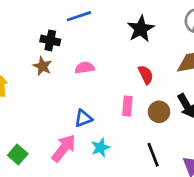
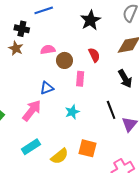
brown circle: (159, 112) -> (64, 60), moved
cyan star: (100, 148) -> (72, 112), moved
black line: (153, 155) -> (111, 110), moved

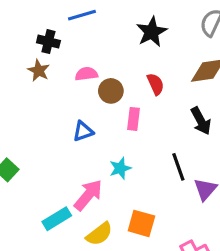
pink arrow: (32, 110) -> (88, 195), moved

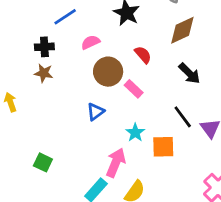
pink semicircle: (86, 74) -> (91, 42), moved
brown circle: (111, 91) -> (108, 72), size x1.4
pink rectangle: (133, 119) -> (134, 89), turned -36
orange square: (141, 223) -> (163, 147), moved

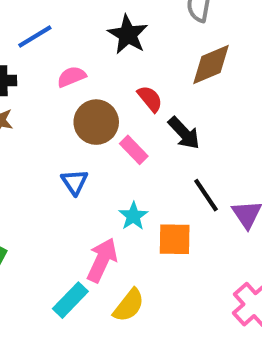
black arrow: (189, 73) -> (184, 133), moved
blue triangle: (95, 112) -> (75, 182), turned -30

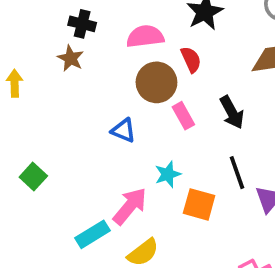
pink semicircle: (72, 77) -> (145, 36), size x1.4
red semicircle: (150, 99) -> (191, 60), moved
blue triangle: (75, 182) -> (123, 130), turned -48

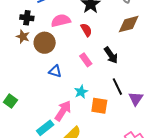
brown circle: (156, 82) -> (45, 43), moved

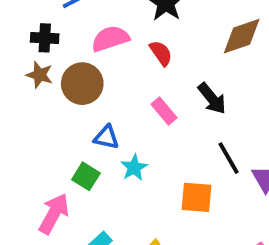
cyan star: (81, 92) -> (134, 168), moved
green square: (10, 101) -> (86, 176), moved
pink arrow: (63, 111) -> (54, 214), moved

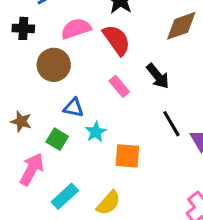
red semicircle: (161, 53) -> (117, 40), size x1.5
brown star: (40, 75) -> (21, 121), moved
orange square: (196, 197) -> (127, 156), moved

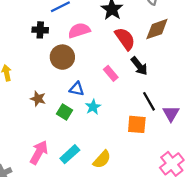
red semicircle: (117, 40) -> (125, 39), moved
orange square: (127, 156) -> (137, 124), moved
pink arrow: (32, 169) -> (39, 152), moved

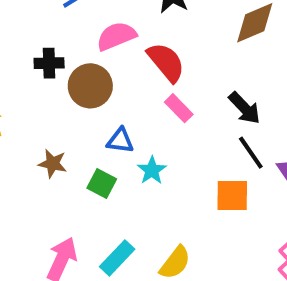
black cross: (40, 30) -> (49, 63), moved
red semicircle: (125, 39) -> (166, 62), moved
black arrow: (139, 66) -> (244, 108), moved

